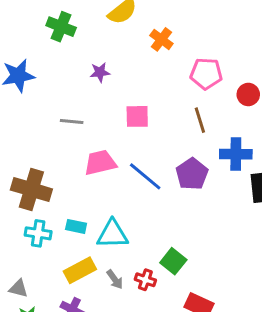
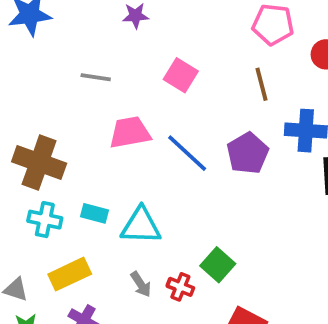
pink square: (137, 116) -> (181, 75), turned 30
yellow rectangle: (80, 270) -> (70, 274), moved

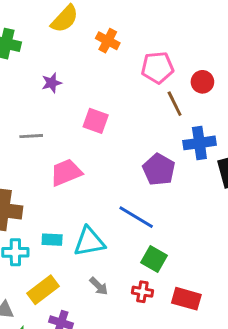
brown line: (262, 84) -> (175, 104), moved
blue line: (187, 153) -> (136, 217), moved
red cross: (180, 287) -> (142, 292), moved

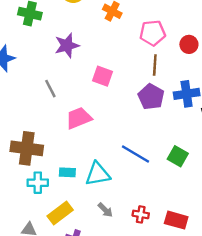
purple star: (52, 83) -> (67, 45), size x1.5
brown line: (175, 104) -> (155, 65), moved, turned 30
gray line: (31, 136) -> (50, 89), turned 66
purple pentagon: (159, 169) -> (151, 97), moved
green square: (154, 259) -> (178, 156), moved

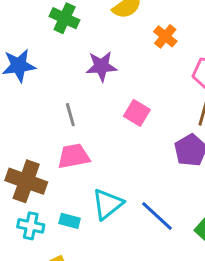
pink trapezoid: (79, 118) -> (74, 156), moved
cyan triangle: (98, 174) -> (108, 204), moved, turned -40

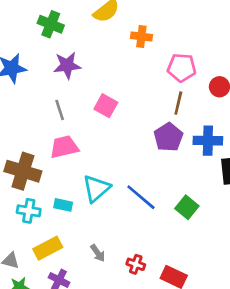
orange cross: (165, 36) -> (141, 37), turned -30
purple star: (101, 66) -> (67, 65), moved
pink square: (137, 113) -> (106, 106), moved

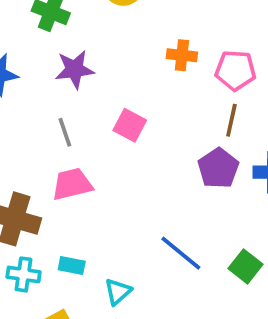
orange cross: (141, 37) -> (182, 55), moved
cyan triangle: (96, 188) -> (118, 292), moved, size x0.7

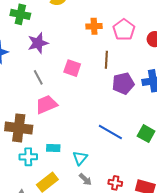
pink pentagon: (235, 70) -> (124, 30), turned -30
brown line: (231, 120) -> (106, 60), moved
purple pentagon: (218, 168) -> (123, 83), turned 30

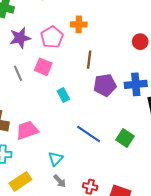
pink pentagon: (124, 30) -> (52, 37), moved
pink square: (72, 68) -> (43, 67), moved
pink trapezoid: (46, 104) -> (27, 130), moved
cyan rectangle: (53, 148) -> (63, 95), moved, turned 56

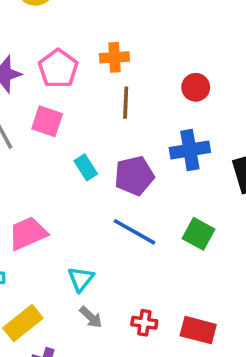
orange cross: (79, 24) -> (114, 57), moved
red circle: (140, 42) -> (196, 87), moved
blue cross: (136, 84) -> (190, 150), moved
purple pentagon: (105, 85) -> (134, 176), moved

